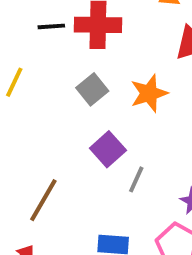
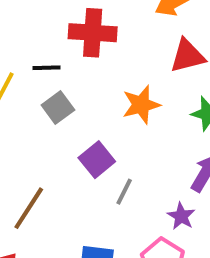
black line: (51, 26) -> (47, 68), moved
gray square: (92, 89) -> (58, 108), moved

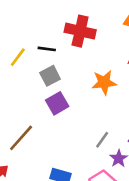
purple square: (97, 160) -> (57, 103), moved
gray line: (124, 192) -> (102, 140), moved

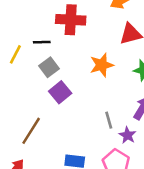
gray line: (102, 140) -> (109, 120), turned -42

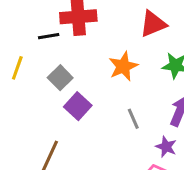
black line: (42, 42) -> (49, 36), moved
gray line: (109, 120) -> (133, 119), moved

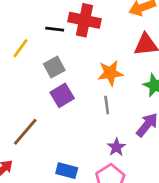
gray line: (133, 119) -> (107, 105), moved
purple star: (166, 147) -> (116, 147), moved

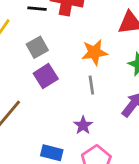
purple star: (116, 147) -> (83, 125), moved

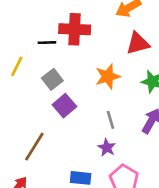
gray line: (91, 85) -> (111, 120), moved

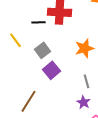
yellow line: (17, 66) -> (16, 40), turned -63

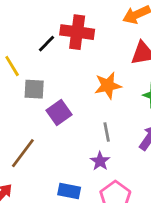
black line: (38, 22) -> (46, 44), turned -48
gray square: (42, 50) -> (34, 89), moved, turned 35

